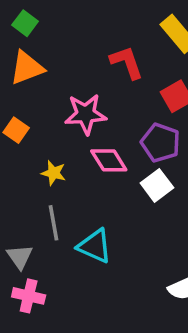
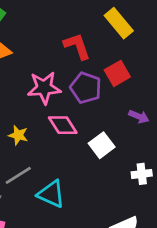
purple pentagon: (161, 143) -> (86, 88), moved
gray line: (54, 223) -> (18, 175), turned 68

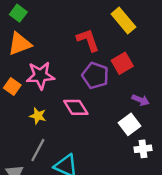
pink star: (44, 88) -> (40, 75), moved
white square: (102, 145) -> (130, 124), moved
gray line: (18, 175) -> (38, 150), turned -30

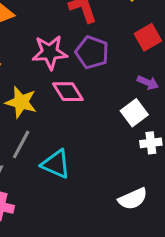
red square: (122, 63) -> (148, 37), moved
pink star: (40, 75) -> (50, 52), moved
yellow star: (38, 116) -> (21, 102), size x1.5

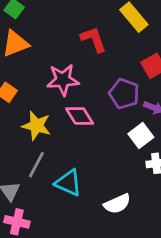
purple pentagon: (92, 52) -> (124, 94), moved
white semicircle: (133, 199) -> (117, 204), moved

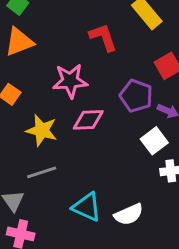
pink diamond: (80, 116) -> (88, 120), turned -60
gray line: (36, 165) -> (42, 172), turned 44
cyan triangle: (68, 183) -> (87, 207), moved

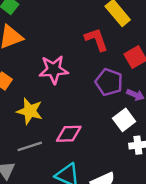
red L-shape: (103, 37) -> (96, 39), moved
pink diamond: (88, 120) -> (69, 134), moved

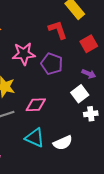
purple pentagon: (109, 82) -> (52, 64), moved

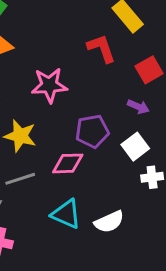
purple pentagon: (52, 64) -> (92, 131), moved, turned -30
purple arrow: (89, 74) -> (138, 107), moved

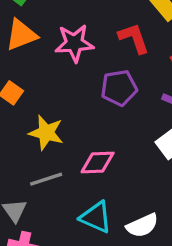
pink star: (49, 85) -> (74, 43), moved
purple pentagon: (92, 131) -> (119, 88), moved

